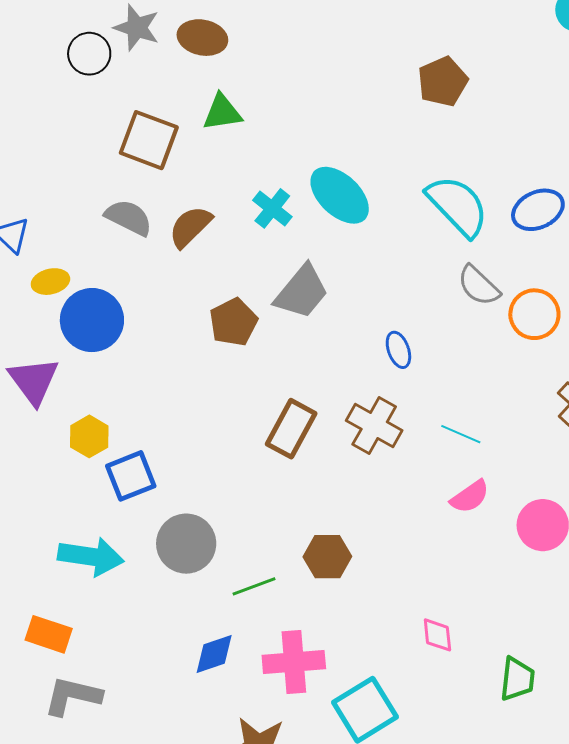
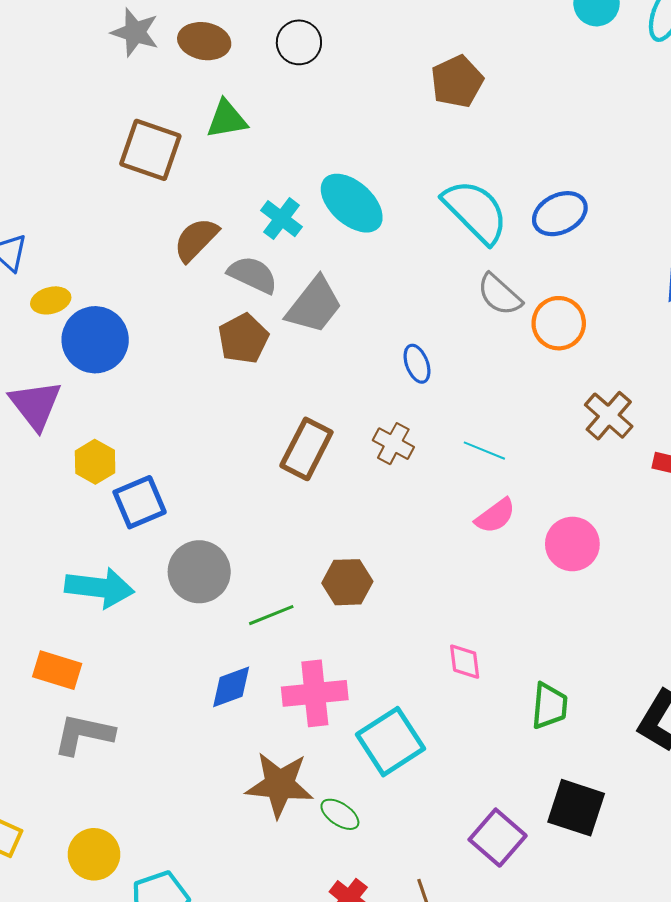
black circle: (89, 54) -> (299, 42), moved
gray semicircle: (129, 218) -> (253, 275), moved
brown cross: (374, 426) -> (393, 444), size x0.7

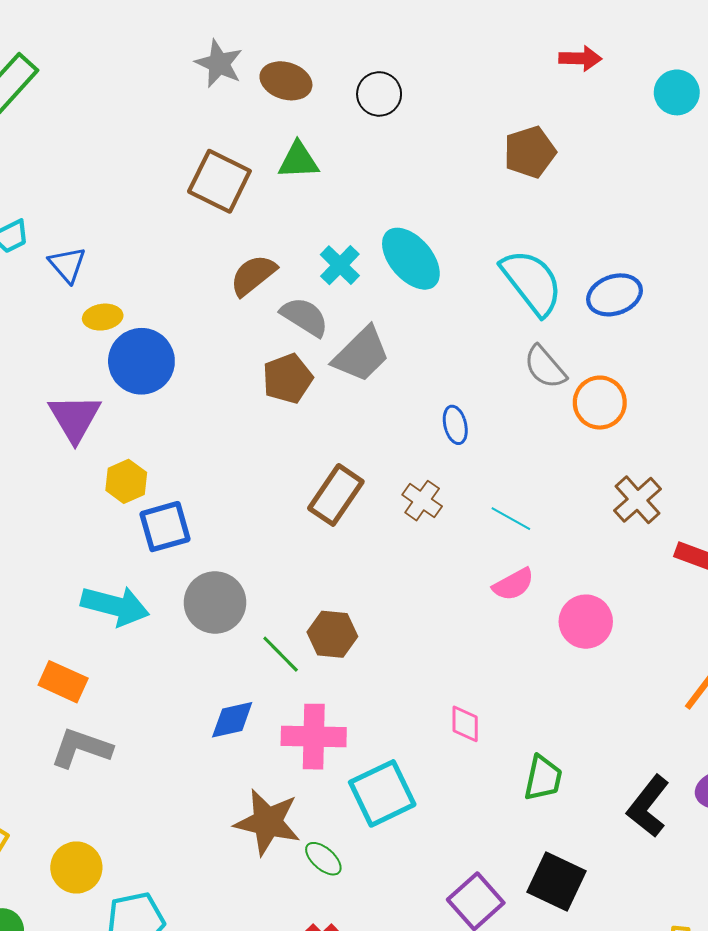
brown hexagon: (347, 582) -> (332, 634), moved
green line: (271, 615) -> (281, 654), turned 60

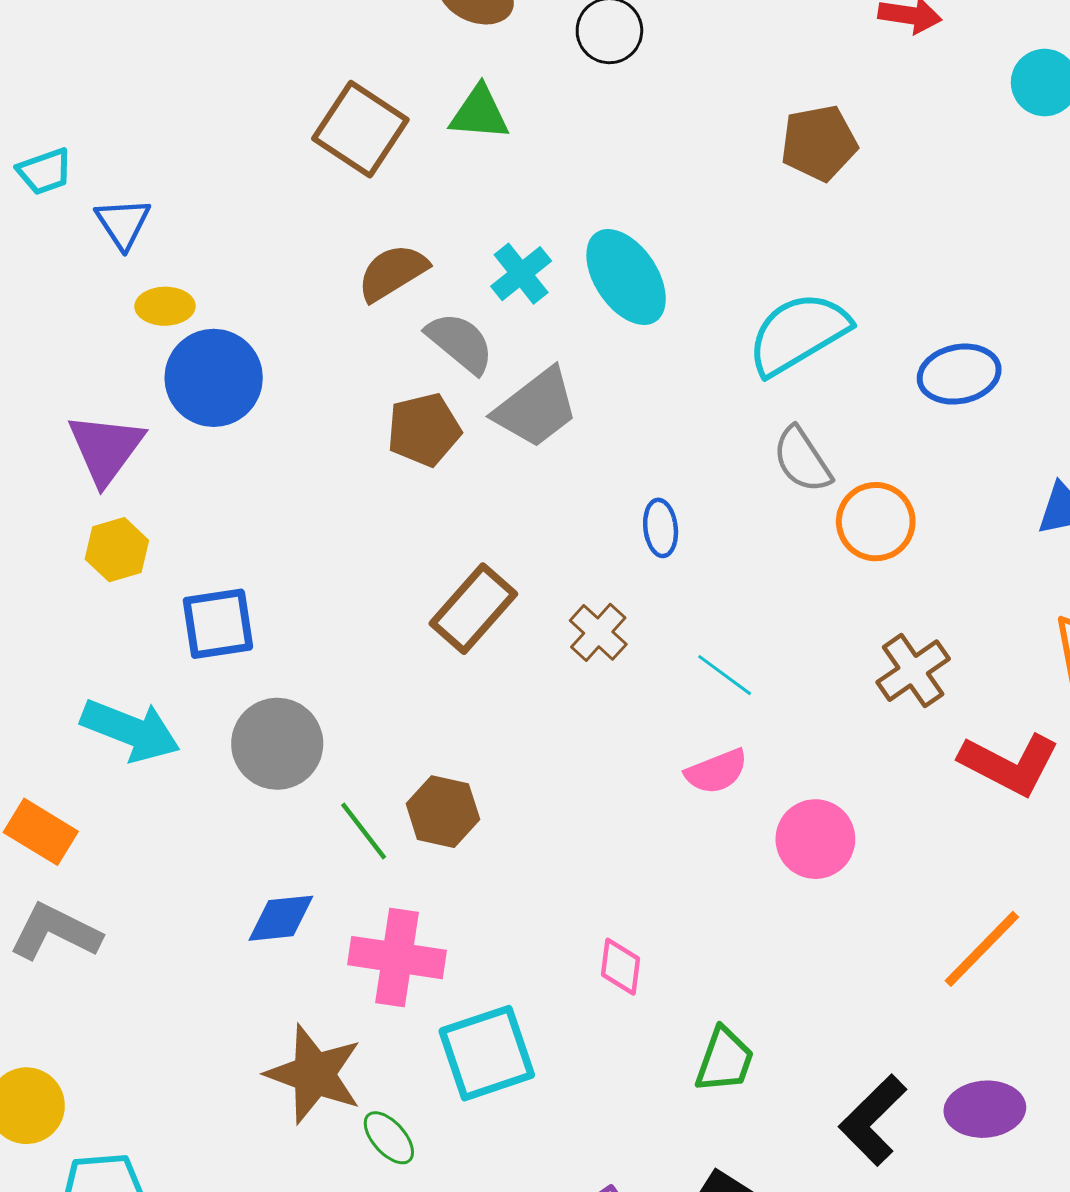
cyan semicircle: (532, 282) -> (798, 333), turned -90
blue ellipse: (614, 295) -> (959, 374), moved
yellow hexagon: (126, 481) -> (117, 550), moved

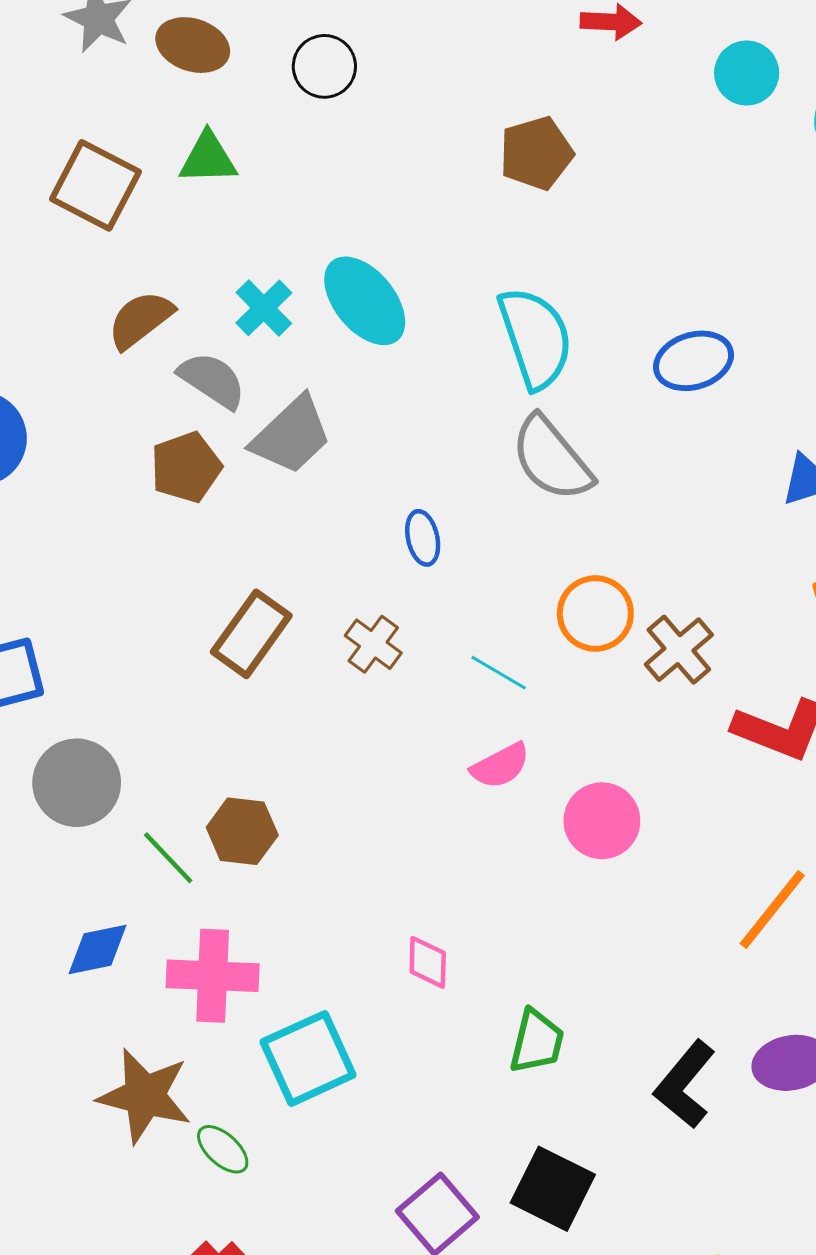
cyan semicircle: (798, 333) -> (535, 338), turned 108
gray semicircle: (802, 460) -> (552, 459), size x1.4
orange circle: (876, 522) -> (595, 613), moved

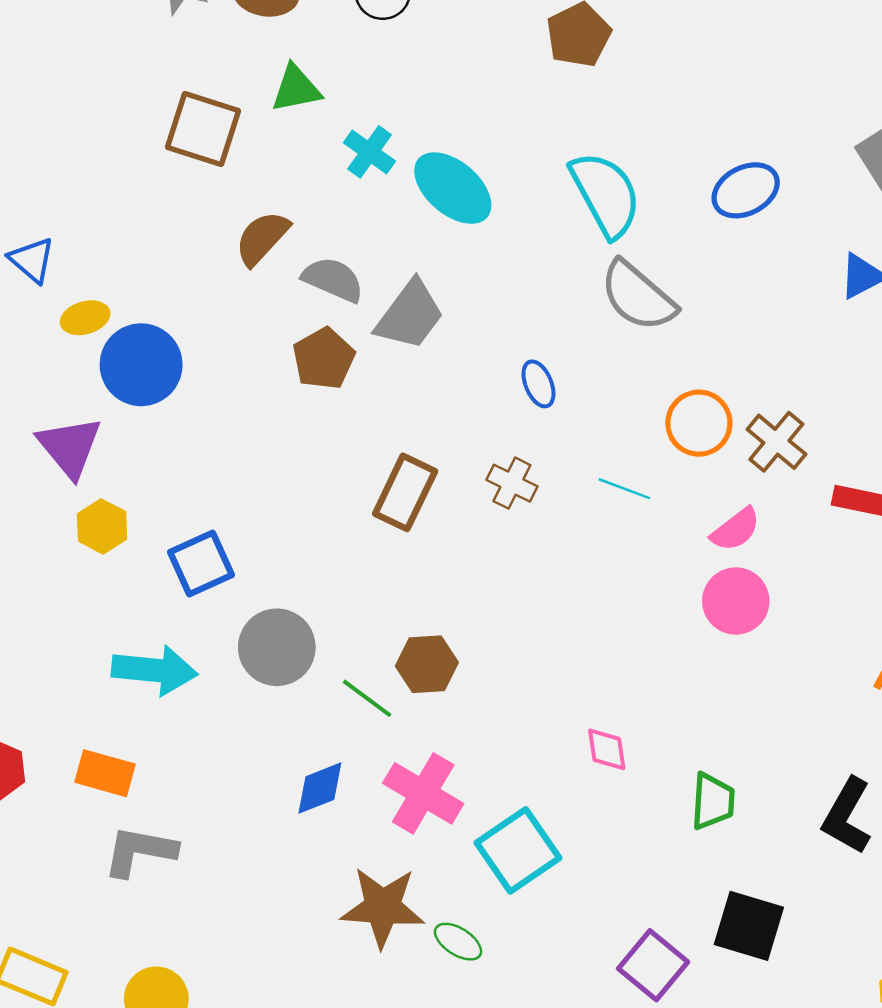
cyan cross: (264, 308) -> (369, 152), moved
pink semicircle: (500, 766) -> (736, 530), moved
pink cross: (213, 976) -> (423, 793), turned 38

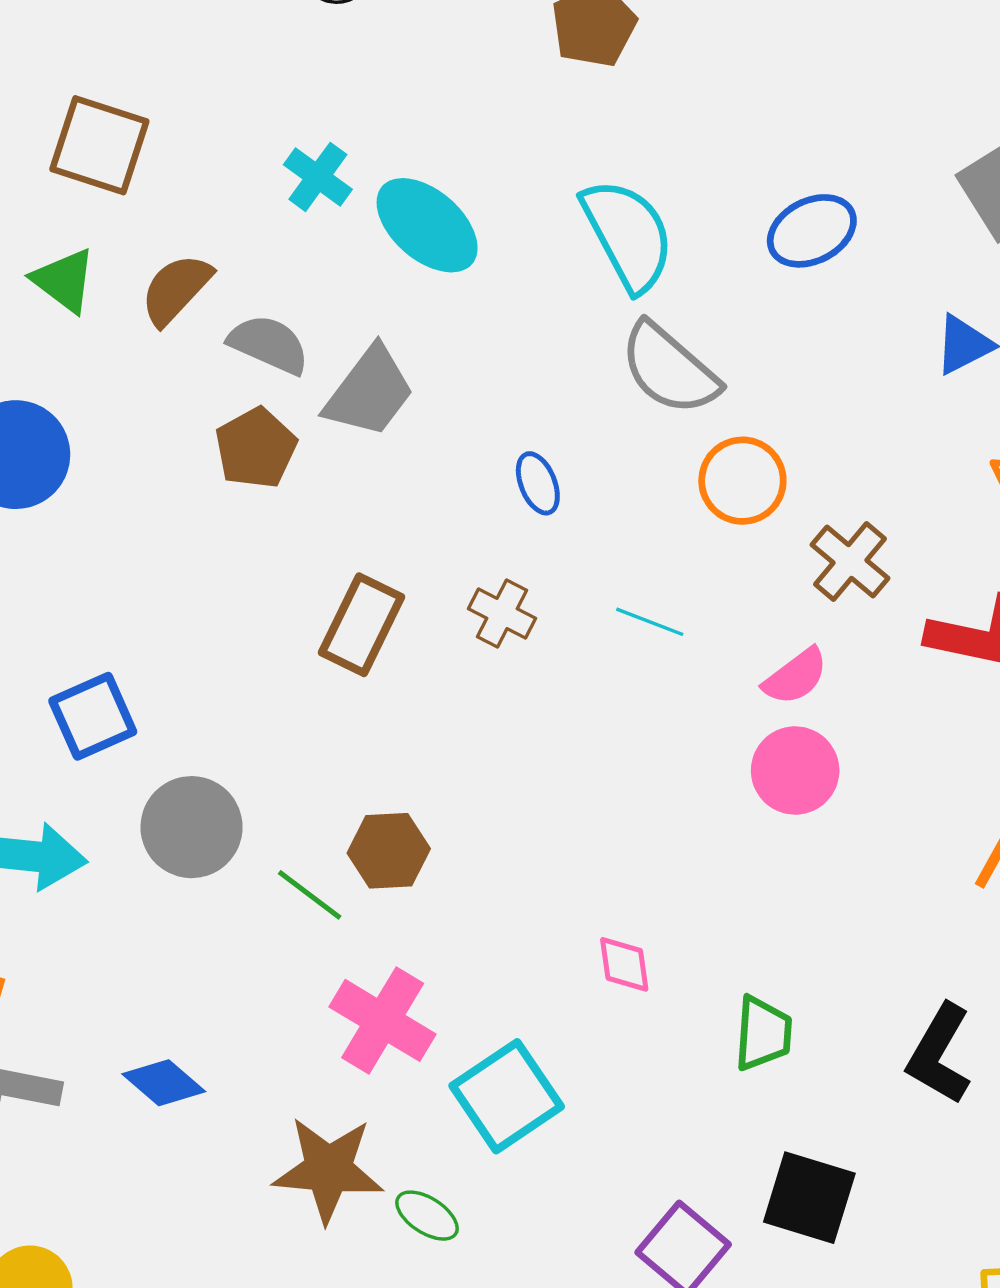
green triangle: (296, 89) -> (64, 280), moved, turned 48
orange circle: (699, 423) -> (742, 481), moved
blue diamond: (320, 788) -> (164, 1083), moved, turned 62

